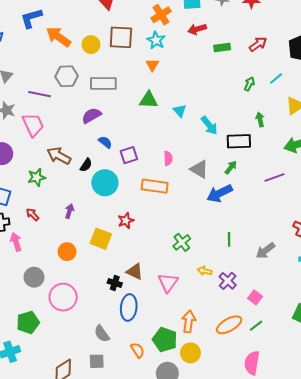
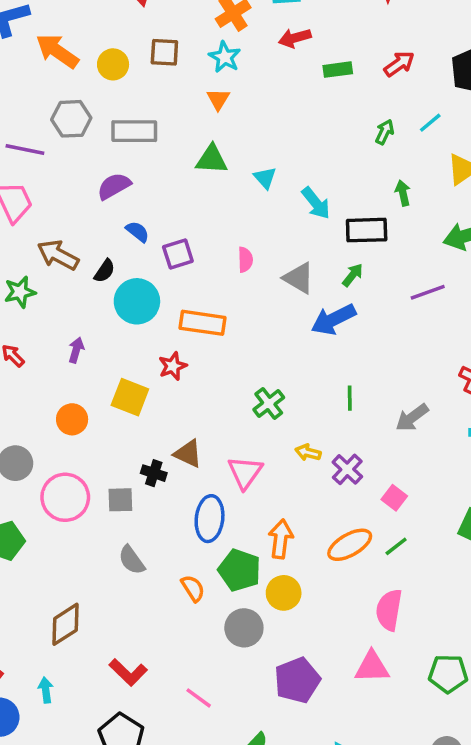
brown square: (121, 37) -> (164, 52), size x0.7
orange rectangle: (155, 186) -> (203, 323), moved
blue ellipse: (129, 307) -> (210, 519), moved
gray square: (97, 361) -> (120, 500), moved

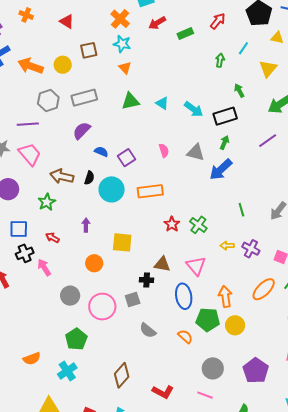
red star: (173, 366) -> (172, 224), moved
gray circle: (244, 628) -> (213, 368), moved

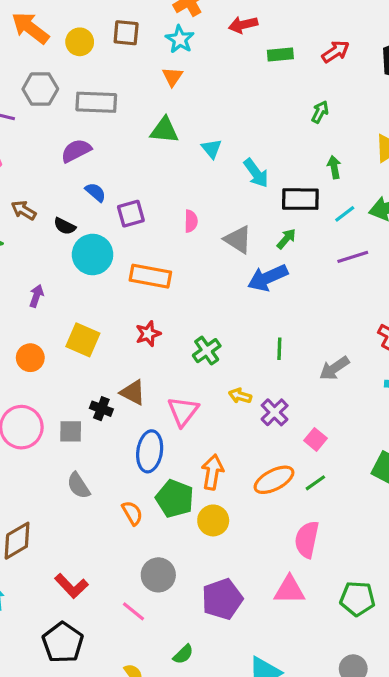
cyan line: (243, 48) -> (345, 214), moved
brown arrow: (62, 176) -> (24, 210), size x0.7
black semicircle: (89, 178) -> (65, 226), turned 80
red star: (172, 224) -> (148, 334), moved

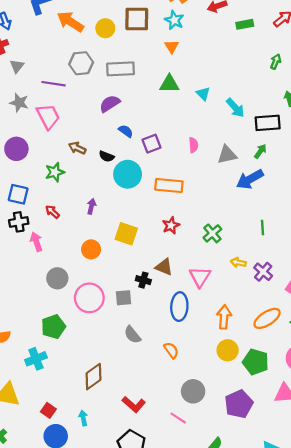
brown square: (126, 33) -> (137, 19), size x1.4
gray triangle: (238, 240) -> (227, 155), turned -40
green pentagon: (175, 499) -> (256, 362), moved

